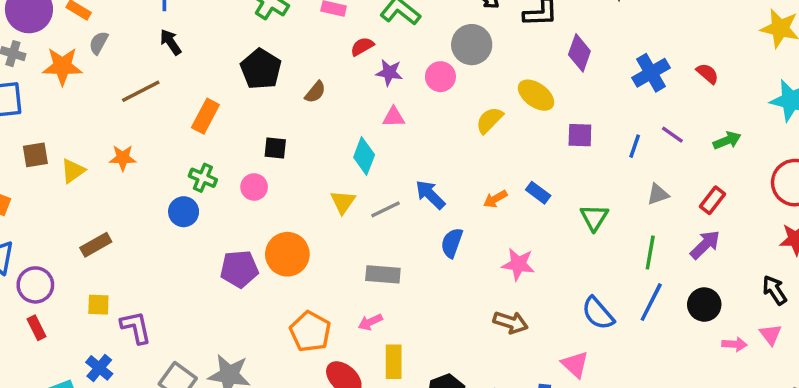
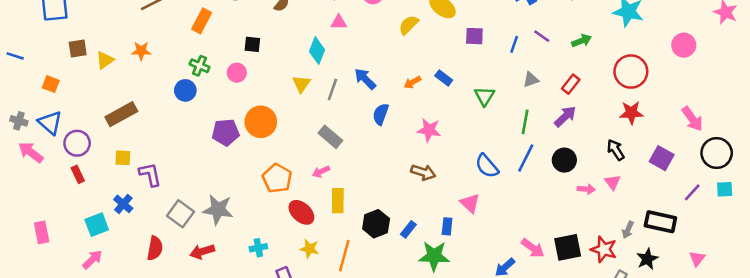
gray line: (386, 209) -> (332, 89), turned -45
brown rectangle: (96, 245) -> (121, 114), size x1.4
gray rectangle: (383, 274) -> (330, 137), turned 35

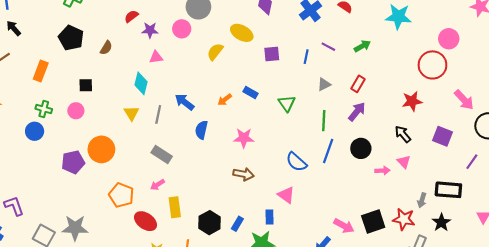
red circle: (631, 72) -> (432, 65), moved

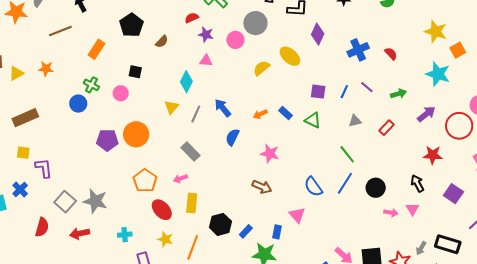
purple square: (272, 54) -> (318, 92), moved
green triangle: (287, 103) -> (313, 120), moved, turned -42
purple arrow: (357, 112) -> (426, 114), moved
green line: (324, 121) -> (347, 154), turned -54

